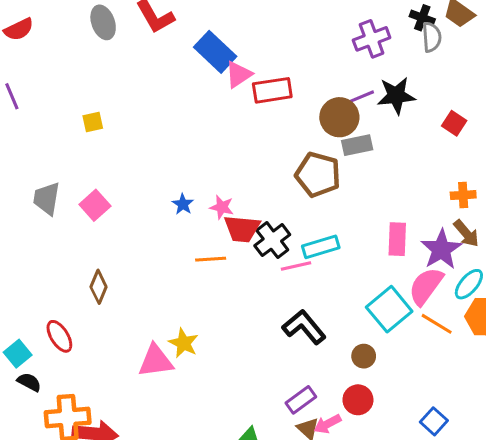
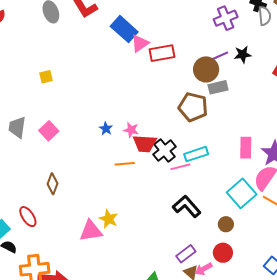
black star: (396, 96) -> (243, 54), size x0.7

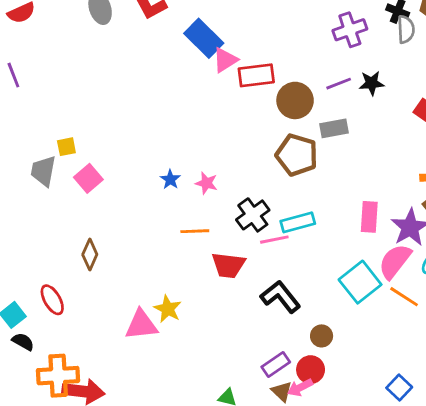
brown circle: (206, 69) -> (295, 100), moved
yellow square: (46, 77) -> (66, 147), moved
red trapezoid: (145, 144) -> (228, 265), moved
brown circle: (226, 224) -> (322, 336), moved
red circle: (223, 253) -> (311, 370), moved

